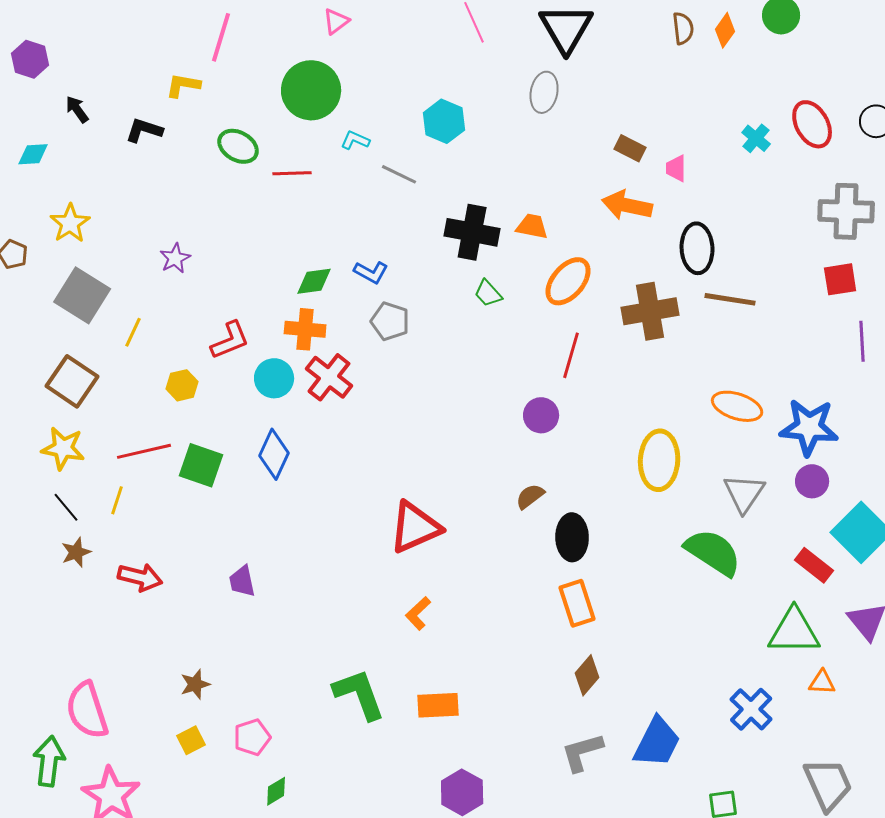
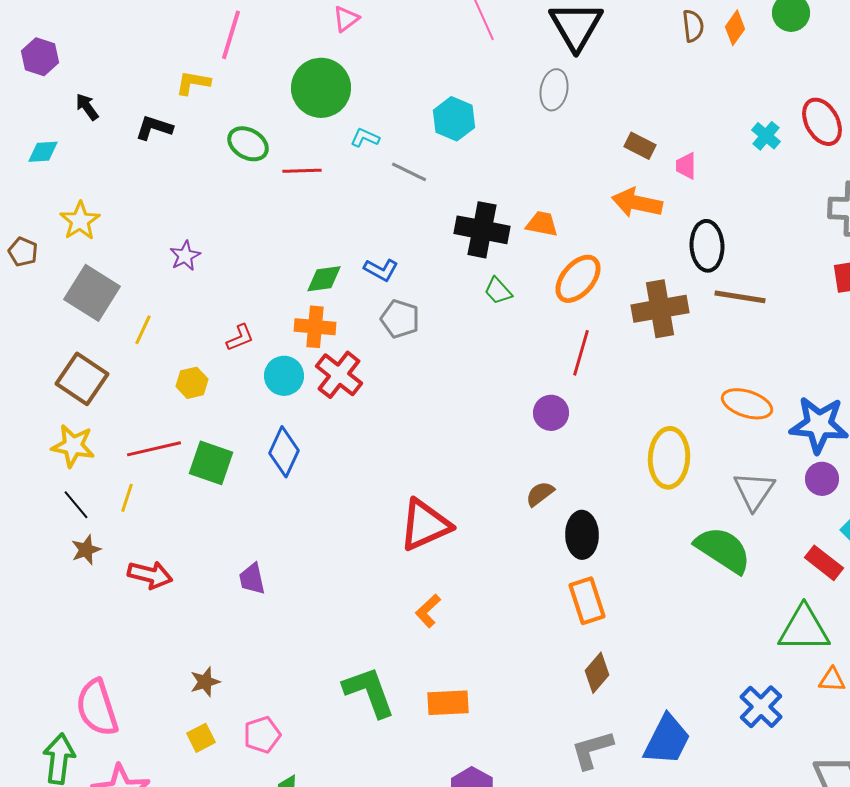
red L-shape: (230, 340) -> (240, 338), size x0.7

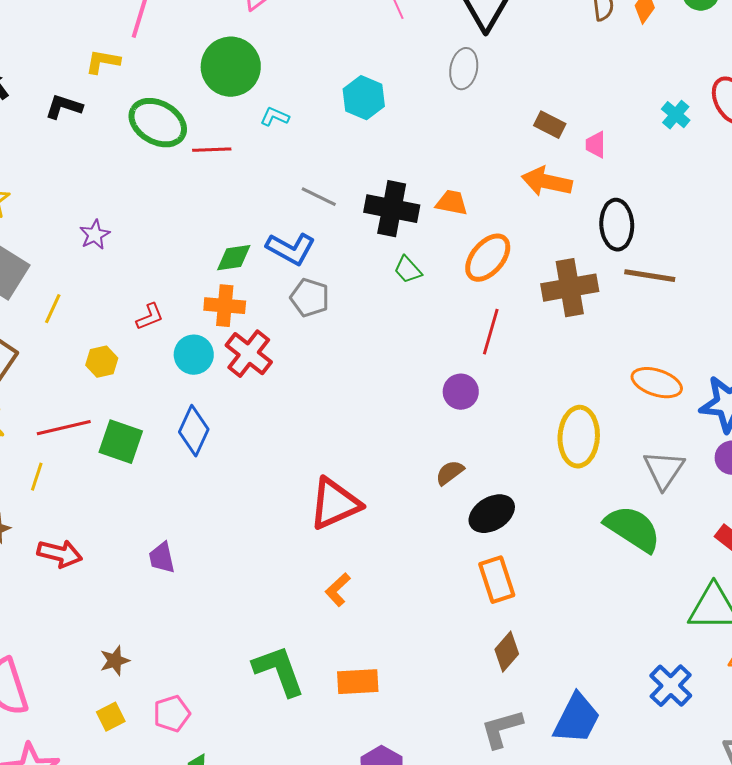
green ellipse: (248, 144) -> (158, 123), size x1.4
gray line: (409, 172) -> (319, 197), moved
blue L-shape: (381, 270) -> (291, 249), size x1.4
black ellipse: (582, 535) -> (492, 514), turned 60

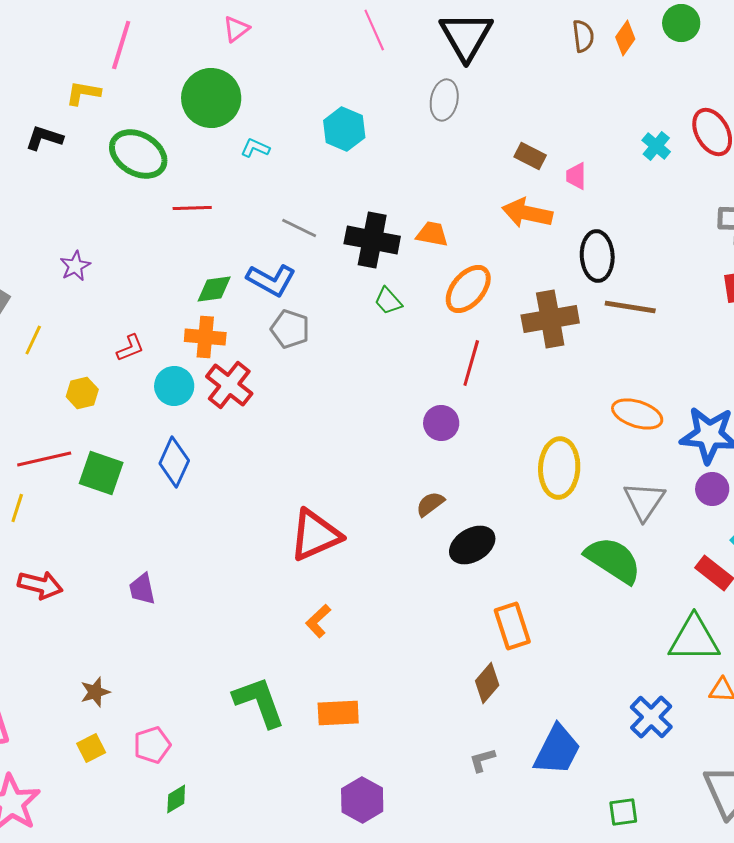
red line: (212, 150) -> (192, 208), moved
orange rectangle: (497, 580) -> (512, 626), moved
gray L-shape: (502, 729) -> (482, 760), size x0.6

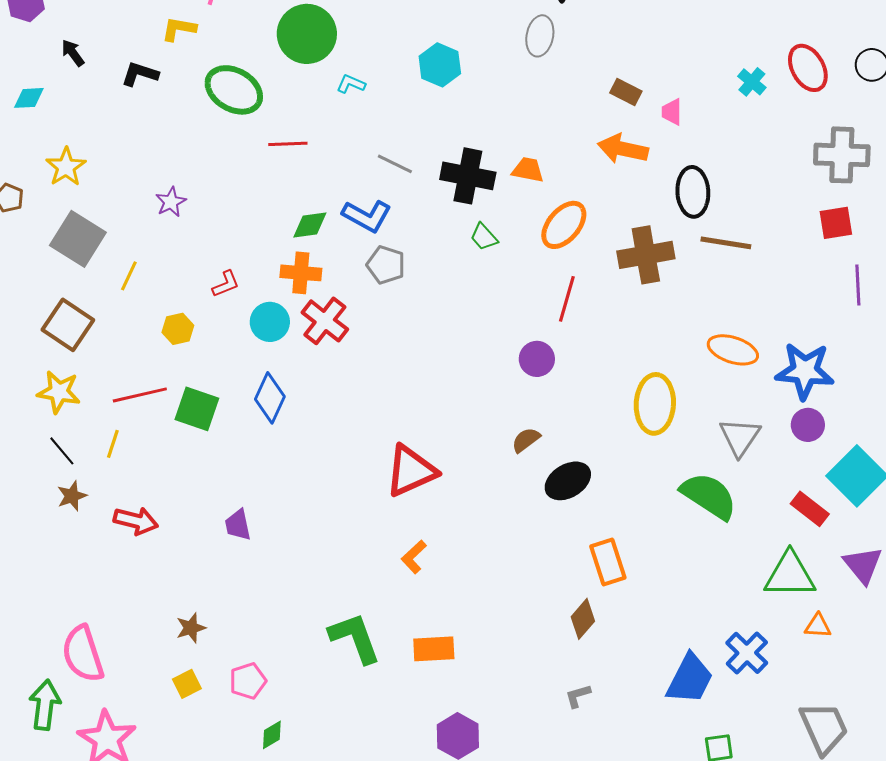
blue trapezoid: (557, 750) -> (690, 679), moved

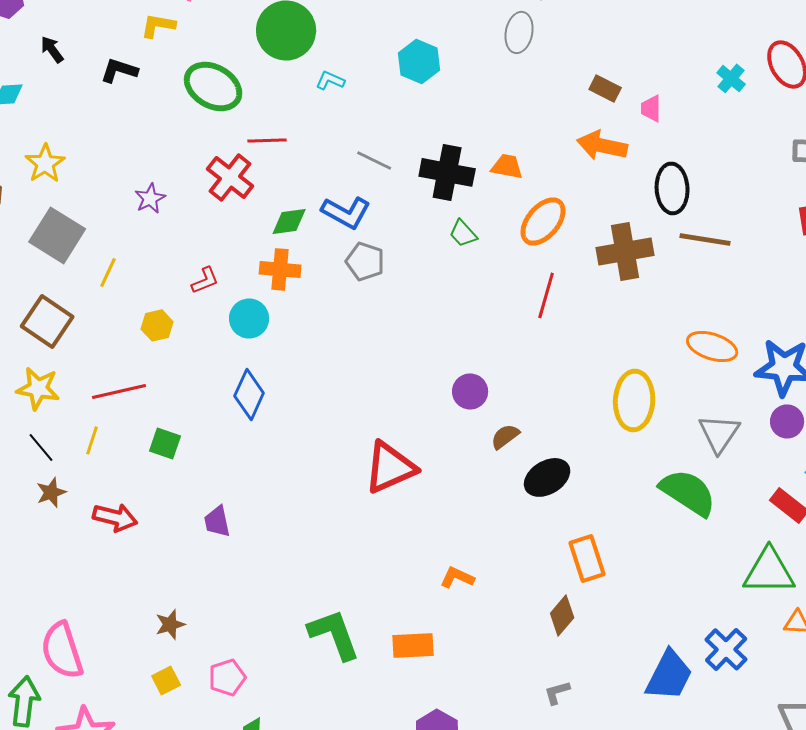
red cross: (325, 321) -> (230, 177), moved
purple circle: (537, 359) -> (470, 391), moved
green square: (197, 409) -> (165, 443), moved, size x0.7
orange L-shape: (414, 557) -> (457, 577), moved, turned 68

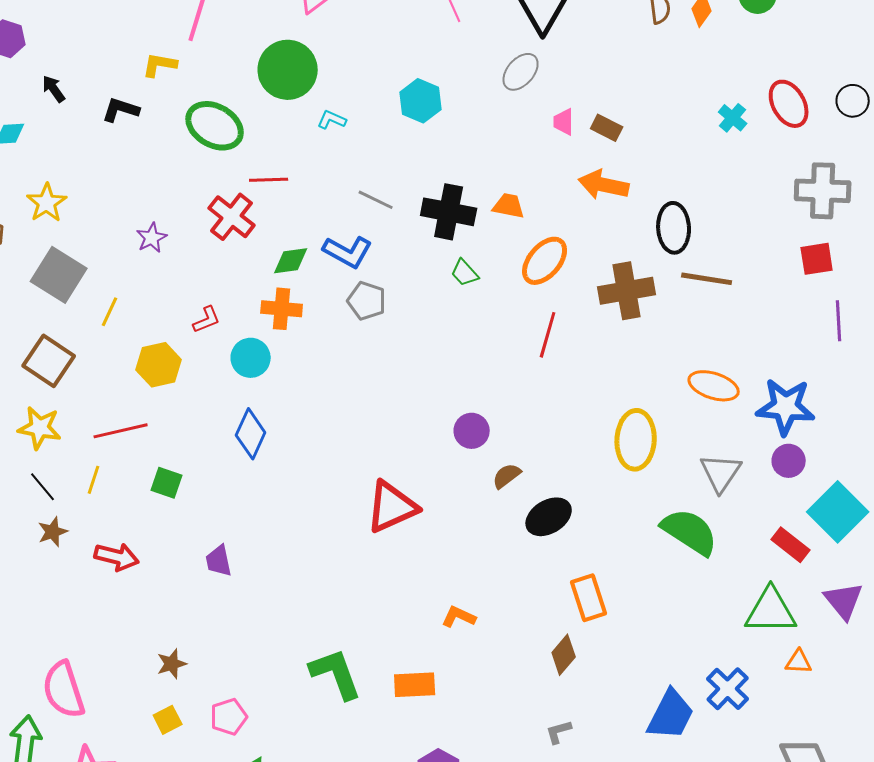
gray ellipse: (519, 32) -> (521, 72), turned 30
pink trapezoid: (651, 108) -> (564, 122), moved
yellow hexagon: (157, 325) -> (159, 365), size x1.4

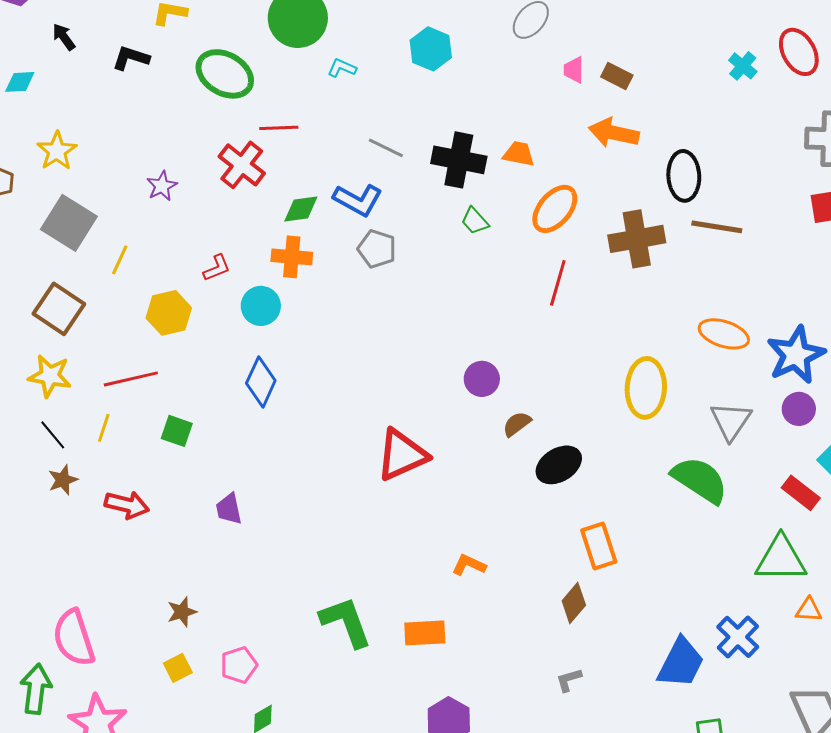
blue star: (786, 407) -> (796, 355), turned -30

